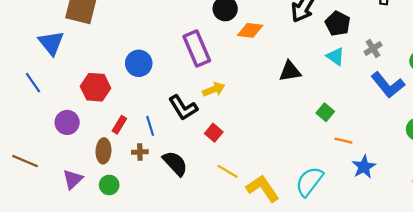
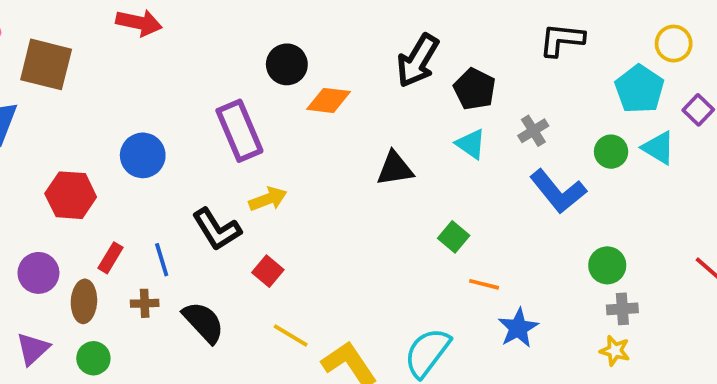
purple circle: (67, 122) -> (38, 273), moved

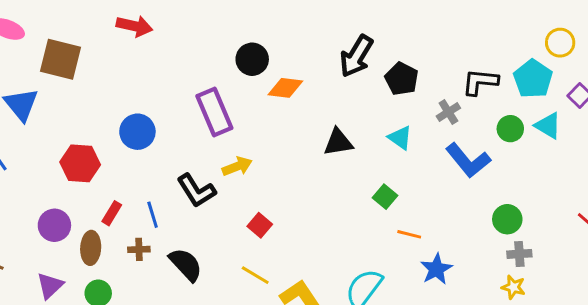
black L-shape: (562, 40) -> (480, 82), moved
cyan triangle: (471, 144) -> (400, 138), moved
red square: (268, 271) -> (260, 225), moved

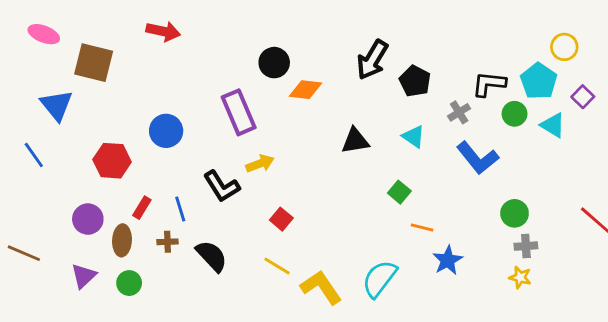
green circle: (510, 129) -> (515, 114), moved

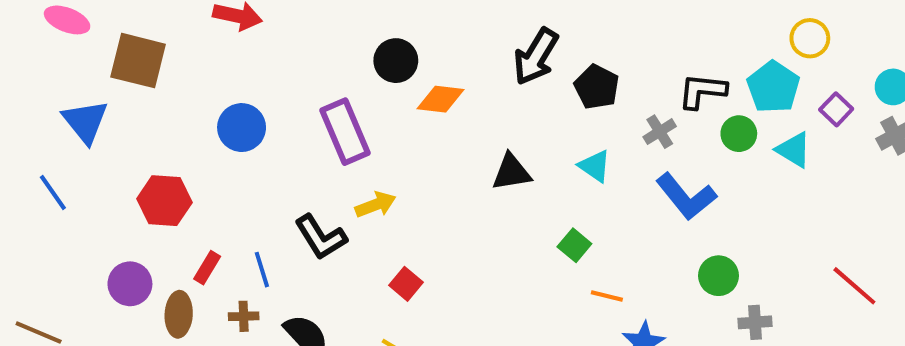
blue circle: (166, 131) -> (242, 128), moved
green circle: (515, 213) -> (719, 276), moved

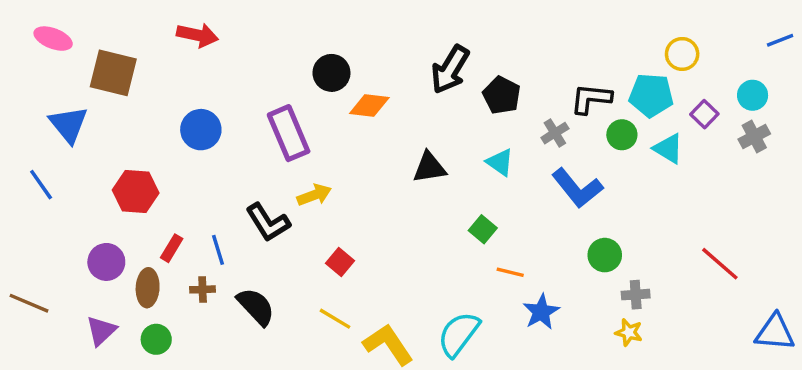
cyan pentagon: (773, 87) -> (651, 95), turned -30

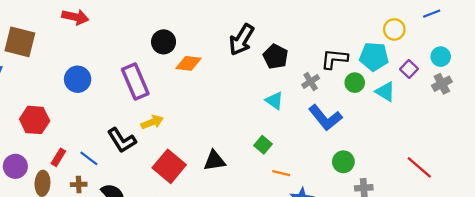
blue line: (780, 40) -> (432, 14), moved
black triangle: (429, 167) -> (214, 161), moved
blue line: (218, 250) -> (89, 158), turned -36
red square: (340, 262) -> (169, 166), size x1.8

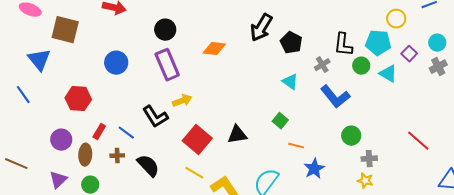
black circle: (164, 42) -> (165, 30), moved
black L-shape: (334, 59) -> (343, 45), turned -90

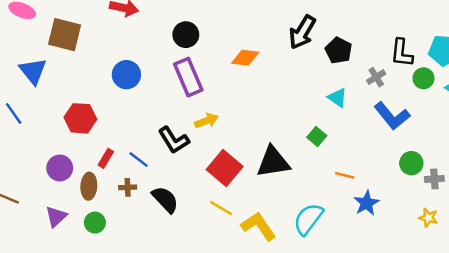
green square: (280, 121) -> (317, 136), moved
black triangle: (237, 135) -> (273, 162), size x1.4
gray cross: (369, 159) -> (434, 179), moved

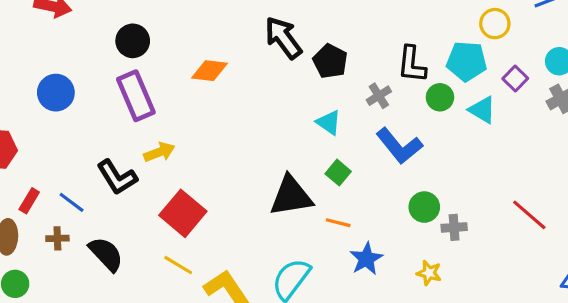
black arrow: (302, 32) -> (283, 38), turned 112
green square: (317, 136) -> (338, 173), moved
black triangle: (273, 162) -> (291, 196), moved
yellow star: (428, 218) -> (429, 273), moved

